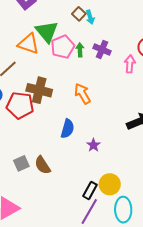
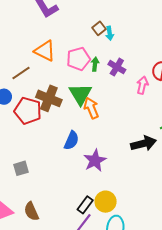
green triangle: (47, 32) -> (80, 94), moved
purple star: (93, 145) -> (95, 161), size x1.6
brown semicircle: (43, 165) -> (31, 211), moved

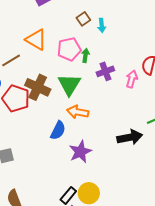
brown square: (99, 28) -> (83, 19), moved
purple cross: (117, 67) -> (105, 71), moved, turned 36
orange arrow: (91, 108) -> (78, 112), moved, turned -60

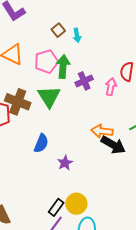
green arrow: (85, 55) -> (63, 67), size x1.6
orange arrow: (78, 112) -> (102, 131), moved
black arrow: (130, 137) -> (113, 145), turned 45
purple star: (80, 152) -> (65, 163), size x0.7

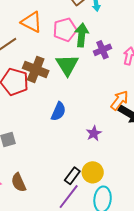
orange arrow: (102, 131) -> (120, 100), turned 120
purple star: (65, 163) -> (94, 133), moved

